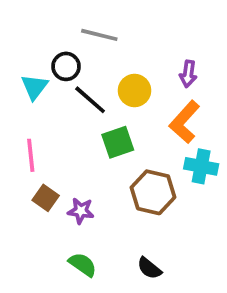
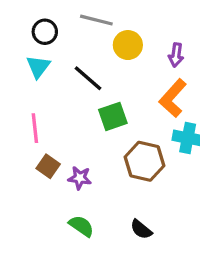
black circle: (66, 66) -> (45, 32), moved
yellow circle: (134, 91) -> (128, 45), moved

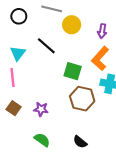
cyan triangle: (38, 67) -> (18, 53), moved
green square: (113, 116) -> (73, 71), moved, turned 36
brown square: (48, 166) -> (14, 108), moved

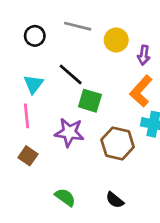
yellow circle: (72, 25) -> (116, 40), moved
green square: (73, 71) -> (90, 101), moved
purple star: (41, 109) -> (69, 132), moved, size x1.5

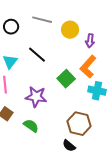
green square: (90, 101) -> (66, 79), moved, turned 30
brown hexagon: (118, 143) -> (79, 124), moved
green semicircle: (65, 197) -> (31, 126), moved

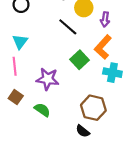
black line: (37, 55) -> (68, 27), moved

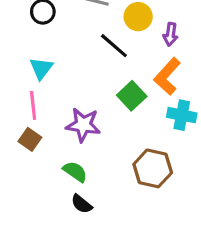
brown square: (16, 97) -> (30, 139), moved
black semicircle: (83, 131) -> (82, 204), moved

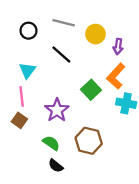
black line: (114, 46) -> (61, 54), moved
purple star: (83, 125) -> (57, 110), turned 30
brown hexagon: (153, 168) -> (89, 141), moved

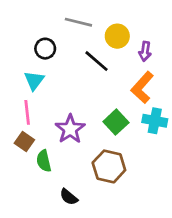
black circle: (28, 31) -> (45, 49), moved
black line: (61, 54) -> (96, 61), moved
green square: (91, 90) -> (116, 122), moved
green semicircle: (51, 143) -> (44, 161), moved, turned -138

